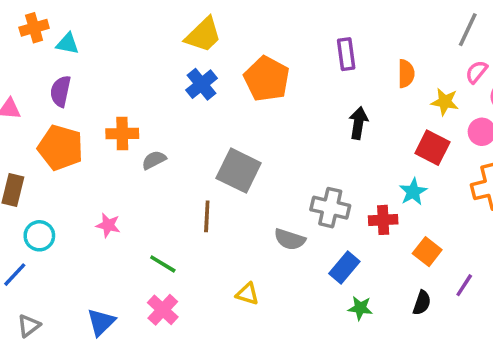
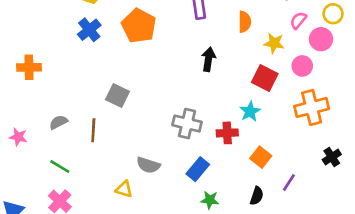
gray semicircle: (154, 160) -> (58, 122), moved
gray square: (239, 171) -> (117, 95), size x0.7
gray semicircle: (290, 239) -> (148, 165), moved

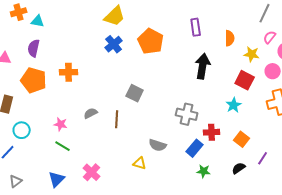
black arrow: (208, 59) -> (203, 66), size x1.4
red cross: (227, 133) -> (212, 132), moved
green line: (60, 166) -> (63, 146), moved
black semicircle: (257, 196) -> (239, 168), turned -144

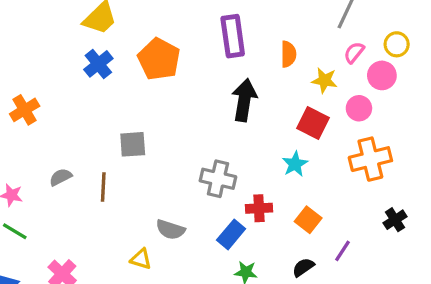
purple rectangle: (196, 27) -> (233, 36), size x1.4
orange cross: (69, 72) -> (25, 110), turned -30
gray square: (135, 93) -> (133, 144), turned -30

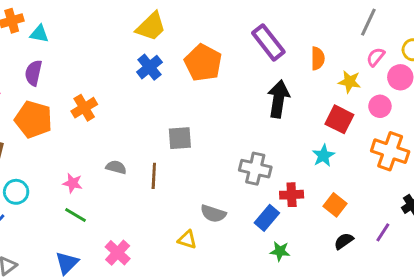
purple rectangle: (233, 36) -> (268, 42), turned -30
orange cross: (370, 159) -> (390, 151), turned 33
gray semicircle: (61, 177) -> (116, 167), turned 42
purple line: (343, 251) -> (383, 232), moved
black semicircle: (303, 267) -> (344, 241), moved

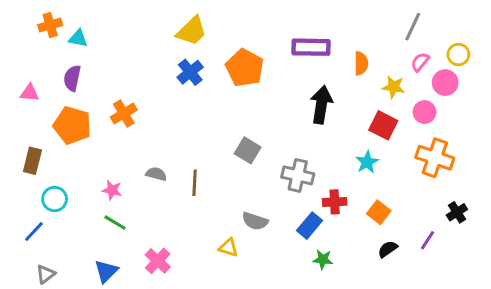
purple rectangle: (268, 42) -> (311, 47), turned -51
gray square: (180, 138) -> (248, 150), moved, turned 35

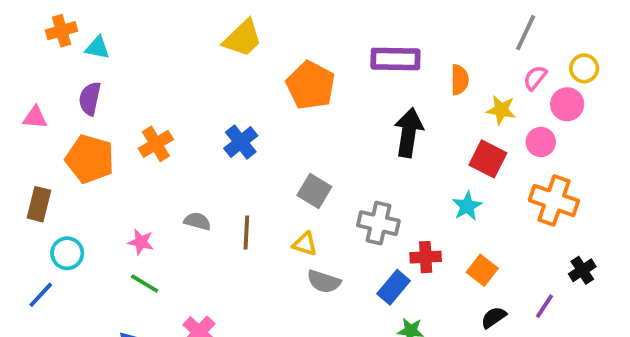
blue cross: (190, 72) -> (241, 142), moved
yellow triangle: (228, 248) -> (305, 244), moved

